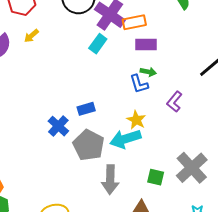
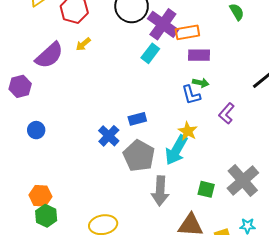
cyan arrow: (125, 139) -> (176, 150), turned -44

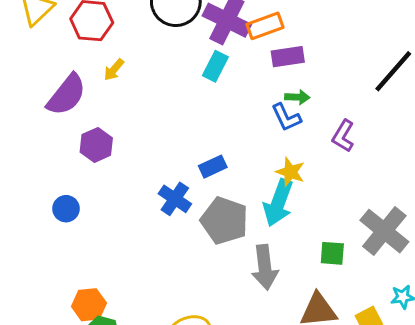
purple hexagon: (20, 86) -> (96, 145), moved

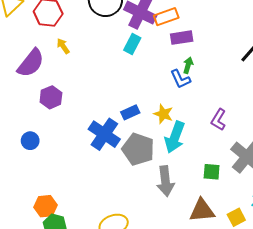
yellow arrow: (114, 70) -> (63, 46), turned 105
green arrow: (297, 97) -> (188, 65), turned -77
purple L-shape: (343, 136) -> (218, 120), moved
yellow star: (290, 172) -> (163, 114), moved
blue cross: (175, 199) -> (104, 134), size x1.4

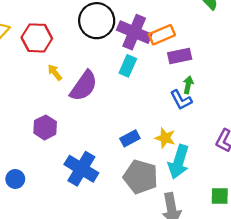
purple semicircle: (31, 63) -> (84, 86), moved
blue cross: (104, 134) -> (81, 169), moved
blue circle: (30, 141) -> (15, 179), moved

